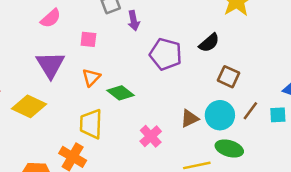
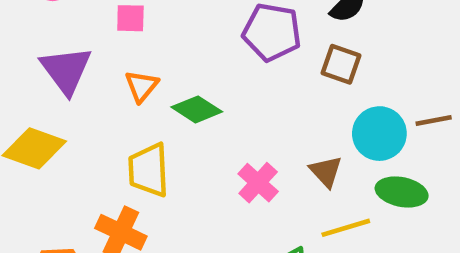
brown square: (229, 77) -> (341, 64), moved
brown line: (250, 111) -> (434, 121), turned 48
brown triangle: (190, 118) -> (326, 172), moved, turned -42

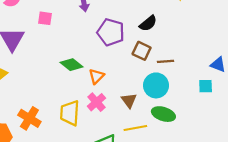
orange triangle: (142, 86) -> (96, 76), moved
brown line: (434, 121) -> (166, 61), moved
yellow trapezoid: (149, 170) -> (70, 113), moved

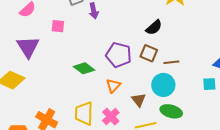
purple pentagon: (111, 32) -> (119, 55), moved
orange triangle: (96, 76) -> (113, 86), moved
pink cross: (96, 102) -> (111, 117), moved

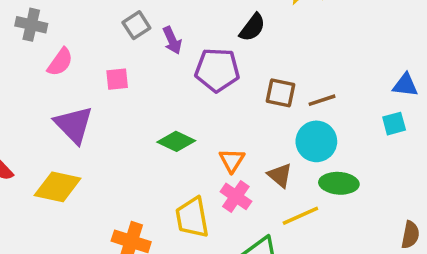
black semicircle: (154, 27) -> (252, 27), moved
purple pentagon: (119, 55) -> (217, 70), moved
pink cross: (111, 117) -> (236, 196), moved

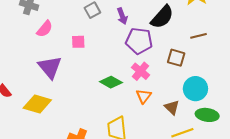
black semicircle: (252, 27) -> (162, 17), size x1.4
purple arrow: (172, 40) -> (122, 16), moved
brown line: (322, 100) -> (198, 36), moved
pink cross: (236, 196) -> (141, 71), moved

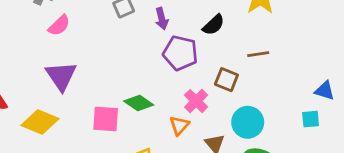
black semicircle: (162, 17) -> (214, 25), size x0.7
pink square: (78, 42) -> (106, 119), moved, size x1.5
pink cross: (141, 71) -> (196, 101), moved

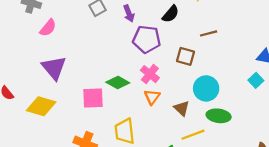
pink cross: (196, 101) -> (150, 74), moved
cyan square: (311, 119) -> (256, 80), turned -32

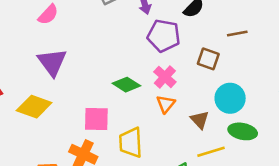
pink square: (93, 98) -> (96, 119), moved

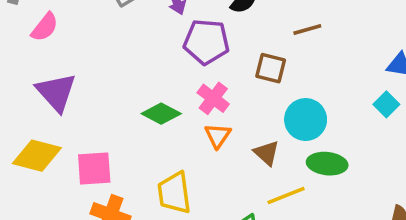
pink square: (96, 119) -> (94, 168), moved

